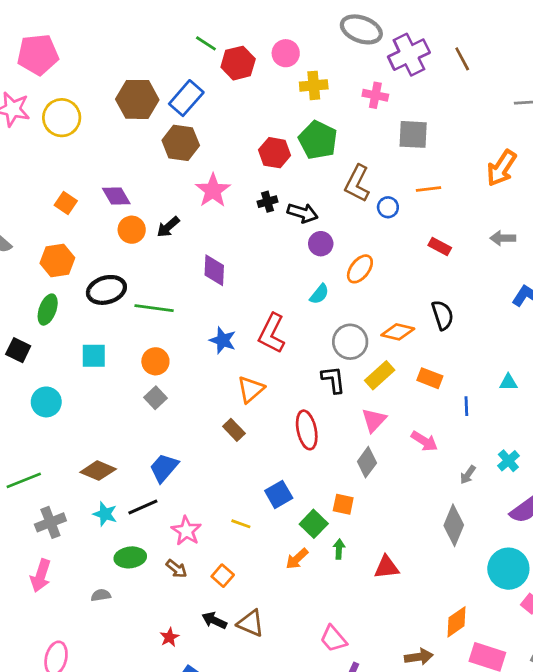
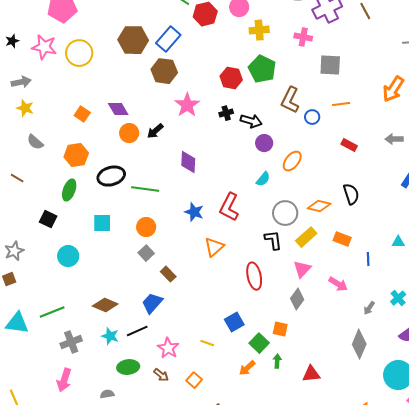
brown rectangle: (234, 430) -> (168, 274), moved

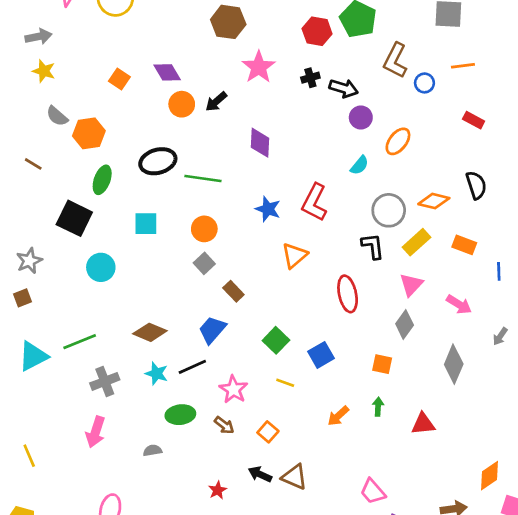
orange hexagon: (76, 155) -> (89, 133), moved
black square: (48, 219) -> (74, 218), size x1.5
cyan triangle: (17, 323) -> (33, 356), turned -35
green square: (259, 343) -> (276, 340), moved
gray diamond: (359, 344) -> (454, 364), moved

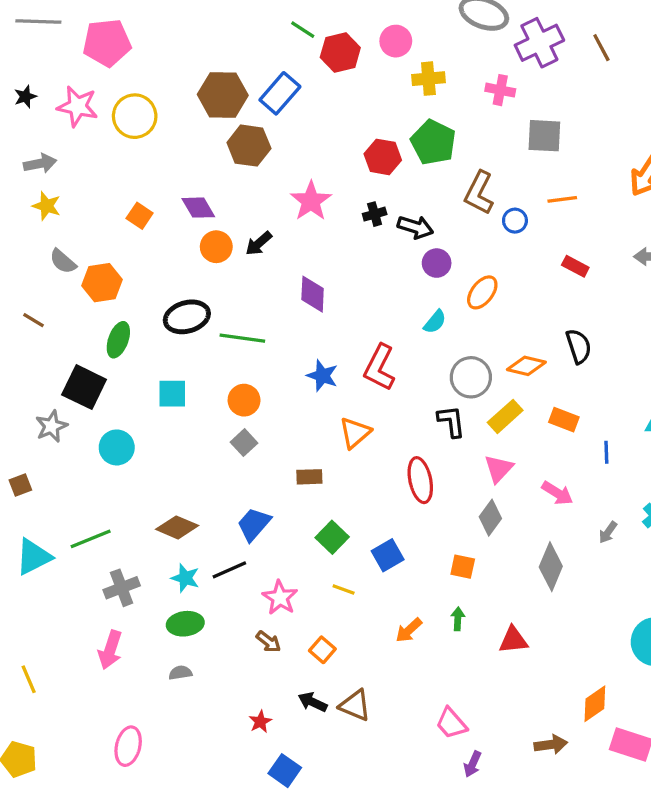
brown hexagon: (228, 22) -> (249, 146), moved
gray star: (29, 261) -> (51, 426), moved
brown rectangle: (233, 291) -> (309, 477), moved, turned -48
green ellipse: (180, 415) -> (185, 624), moved

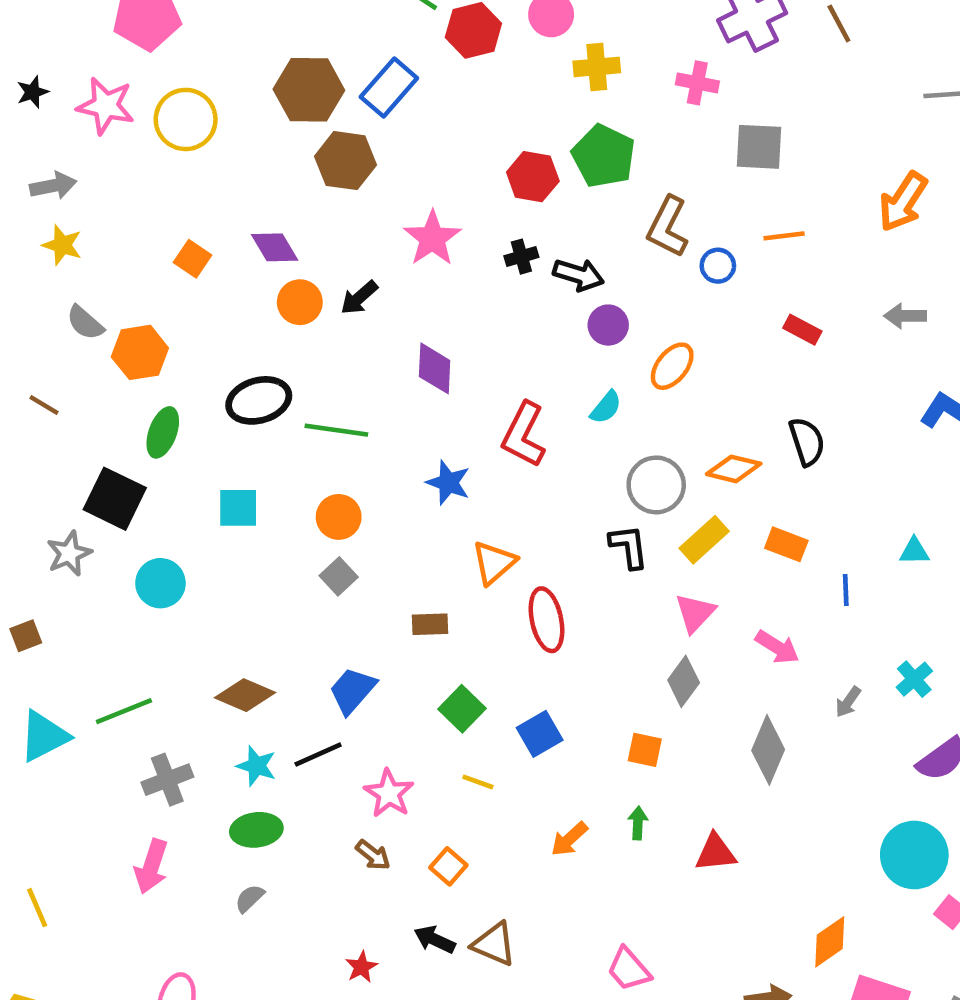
red L-shape: (379, 367) -> (524, 435), moved
red ellipse: (420, 480) -> (547, 620), moved
gray semicircle: (180, 673) -> (250, 898), turned -35

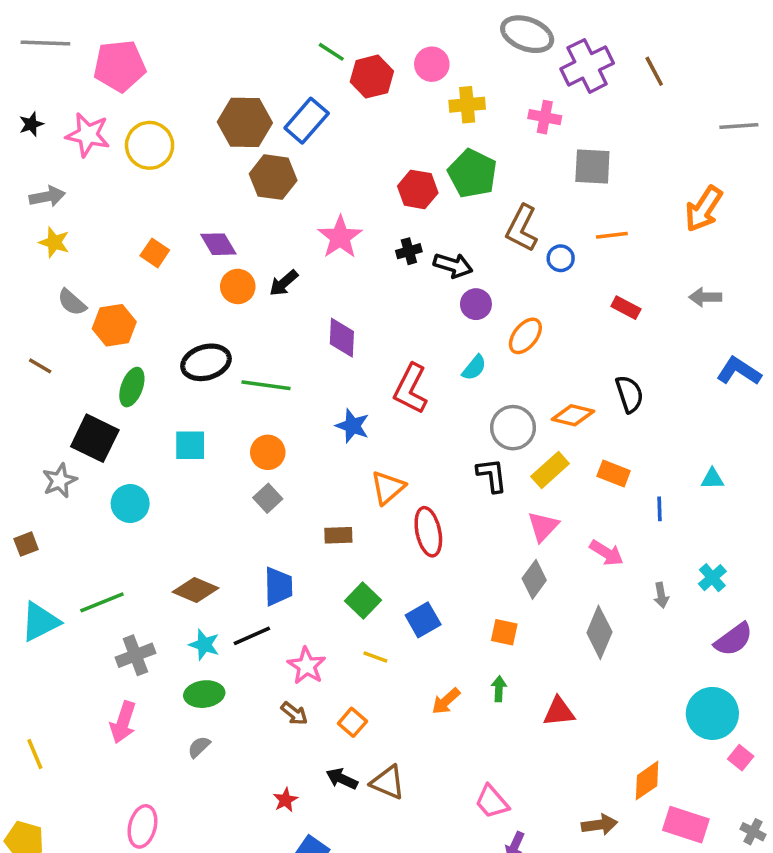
blue trapezoid: (352, 691) -> (278, 586), turned 138
gray arrow: (848, 702) -> (661, 595), turned -45

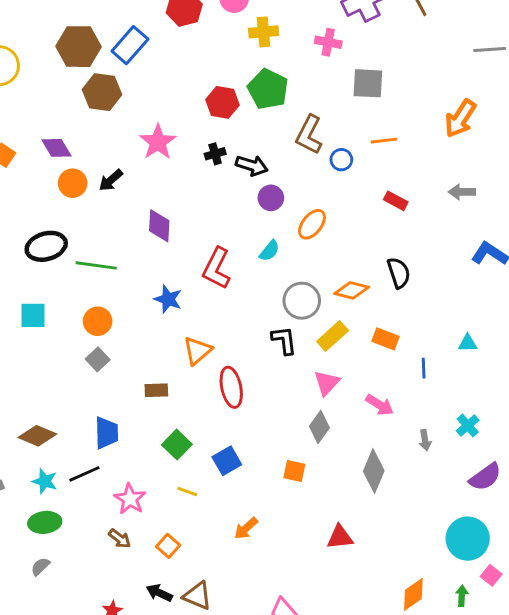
green arrow: (499, 689) -> (462, 596), moved

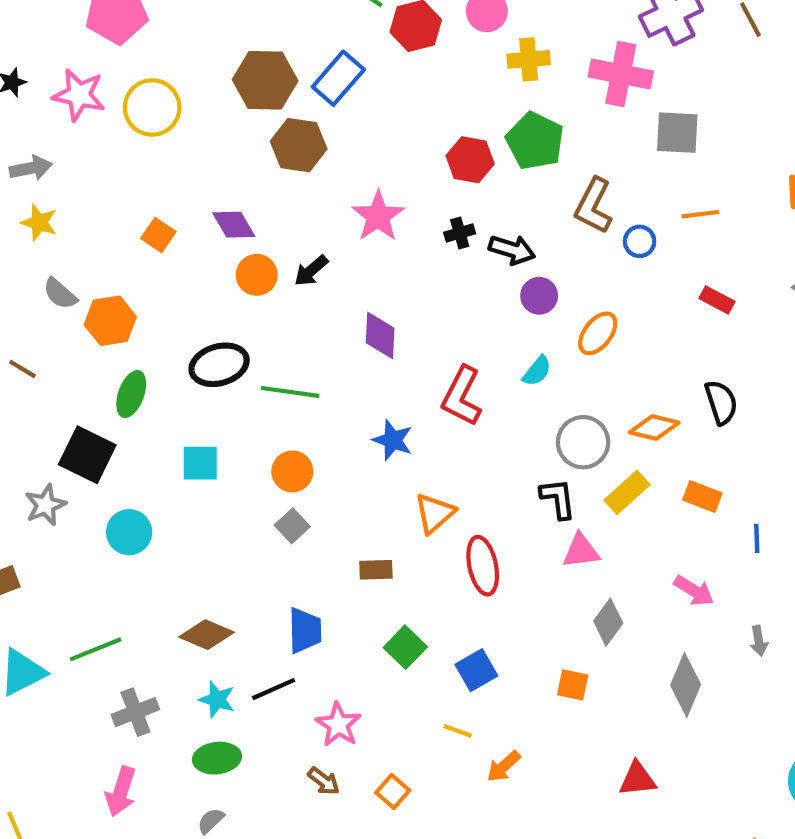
pink cross: (328, 42) -> (621, 74), size x1.6
pink triangle: (327, 383) -> (581, 551), moved, turned 40
yellow line: (187, 492) -> (458, 731), moved

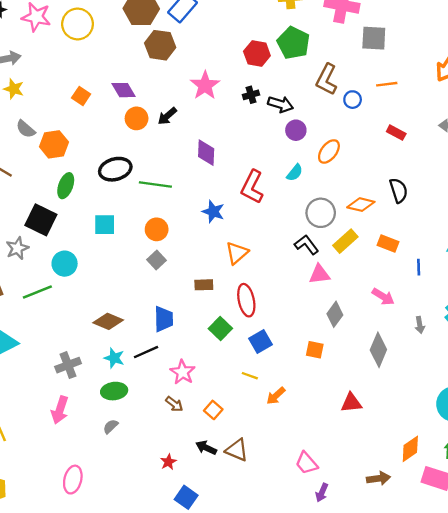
black L-shape: (558, 499) -> (306, 245), turned -30
red ellipse: (483, 566) -> (246, 300), moved
green line: (96, 649) -> (37, 292), moved

